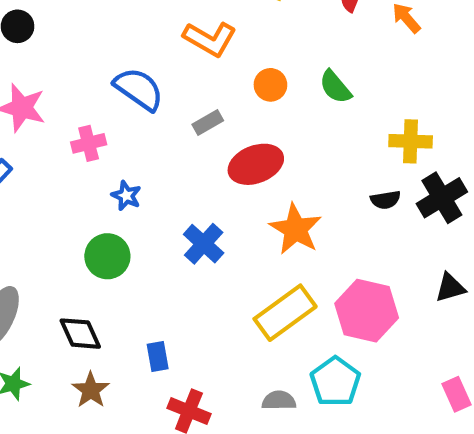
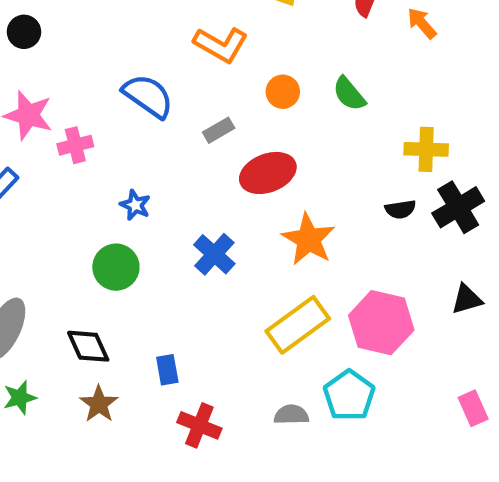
pink cross: (89, 143) -> (75, 145), moved

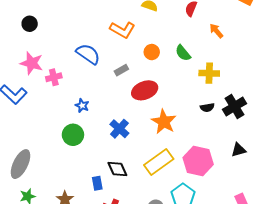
orange arrow: (422, 23) -> (216, 31), moved
yellow cross: (426, 149) -> (209, 73), moved
black diamond: (88, 346) -> (117, 169), moved

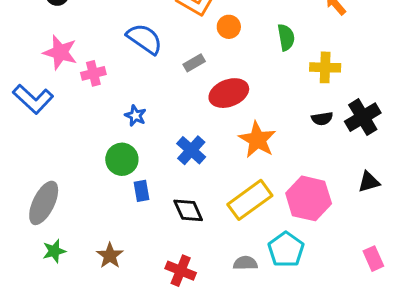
orange circle: (152, 52) -> (229, 27), moved
green semicircle: (183, 53) -> (286, 37), turned -150
blue rectangle: (97, 183) -> (141, 191), moved

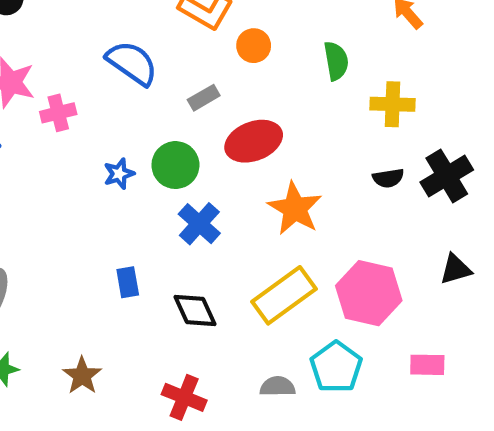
blue star: (135, 116) -> (119, 174), turned 30
green circle: (122, 159) -> (175, 165), moved
pink rectangle: (373, 259) -> (427, 365), moved, turned -65

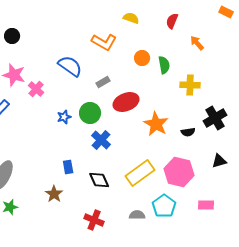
orange circle: (254, 46) -> (142, 58), moved
pink cross: (58, 113) -> (36, 89), turned -35
black semicircle: (388, 178) -> (188, 132), moved
orange star: (295, 208) -> (156, 124), moved
brown star: (82, 376) -> (54, 194), moved

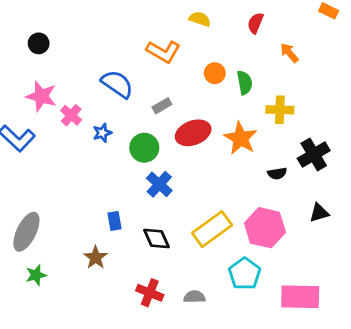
blue star: (64, 117) -> (102, 133), moved
orange star: (156, 124) -> (241, 138), moved
pink rectangle: (206, 205) -> (300, 297), moved, size x1.8
gray semicircle: (137, 215) -> (194, 297), moved

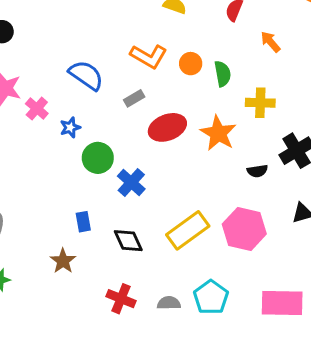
orange L-shape: (163, 52) -> (149, 56), moved
green circle: (144, 148) -> (98, 158), moved
cyan pentagon: (245, 274) -> (211, 297), moved

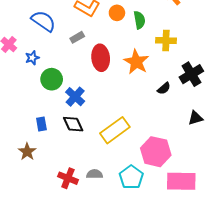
red ellipse: (167, 127) -> (101, 58), turned -75
black semicircle: (257, 171) -> (164, 88), turned -32
pink hexagon: (244, 229) -> (156, 152), moved
black diamond: (128, 241) -> (73, 124), moved
gray semicircle: (169, 303) -> (94, 174), moved

